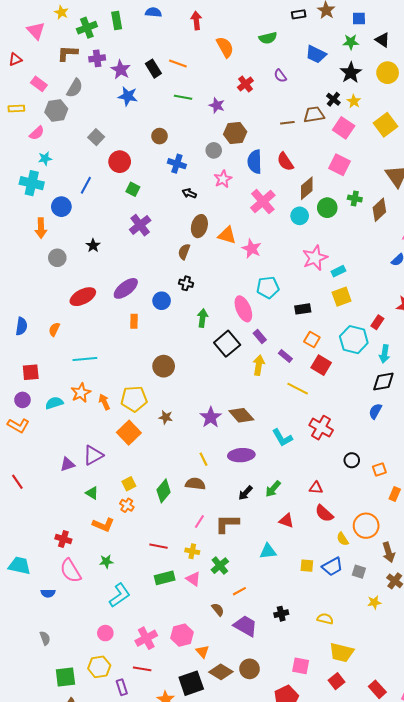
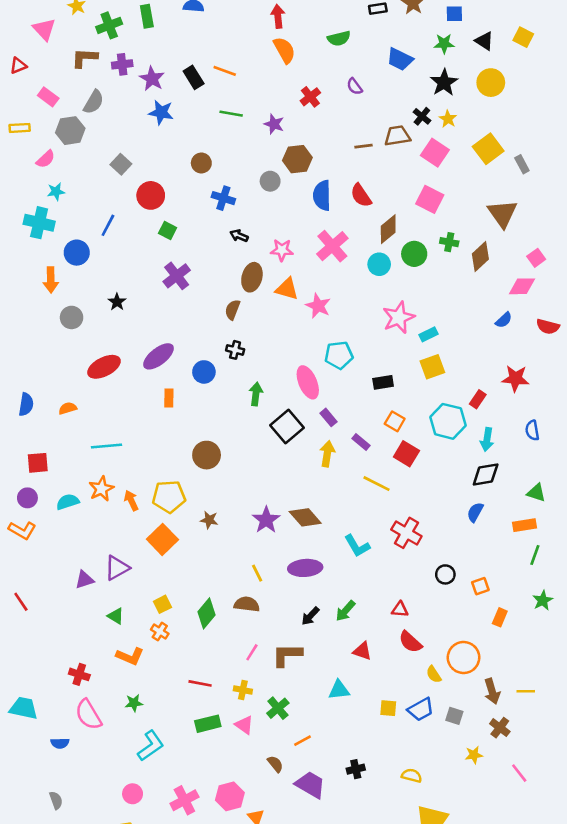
red arrow: (196, 21) -> (278, 16), moved
pink star: (223, 179) -> (282, 250), moved, turned 30
orange semicircle: (54, 329) -> (68, 408), turned 48

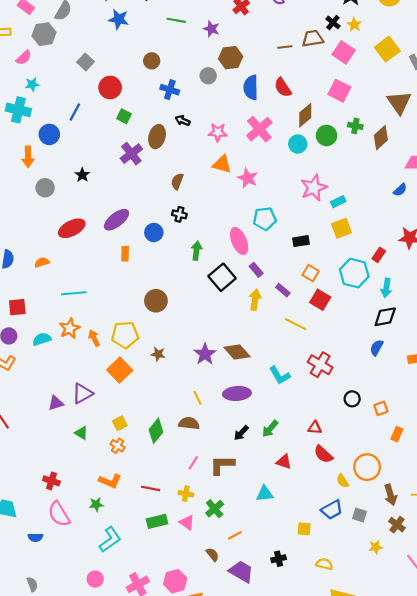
brown ellipse: (252, 277) -> (157, 137), moved
orange L-shape: (130, 656) -> (110, 481), moved
yellow square: (388, 708) -> (304, 529), moved

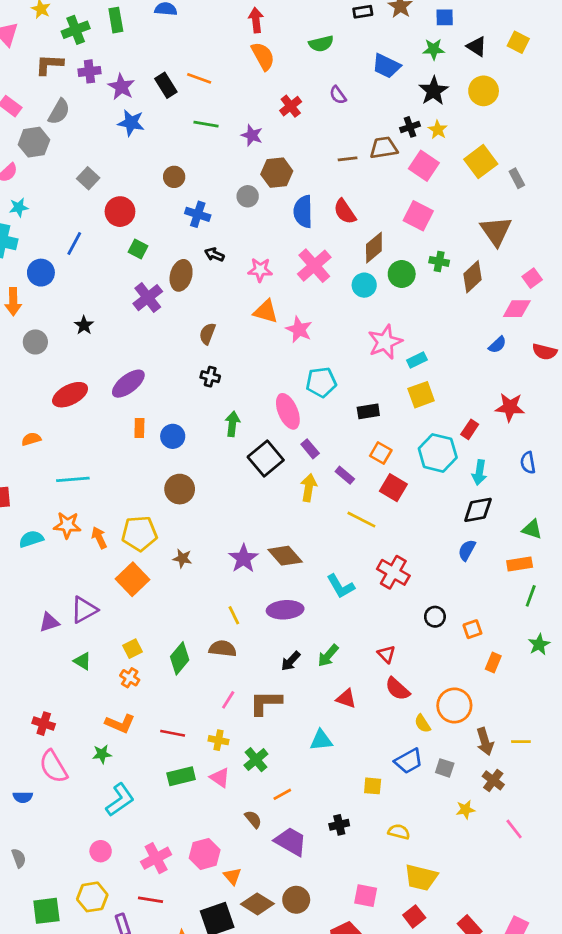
black cross: (333, 22) -> (410, 127), turned 32
blue circle: (154, 233) -> (173, 436), moved
orange star: (70, 328) -> (67, 525), turned 30
red triangle: (315, 428) -> (386, 654), turned 40

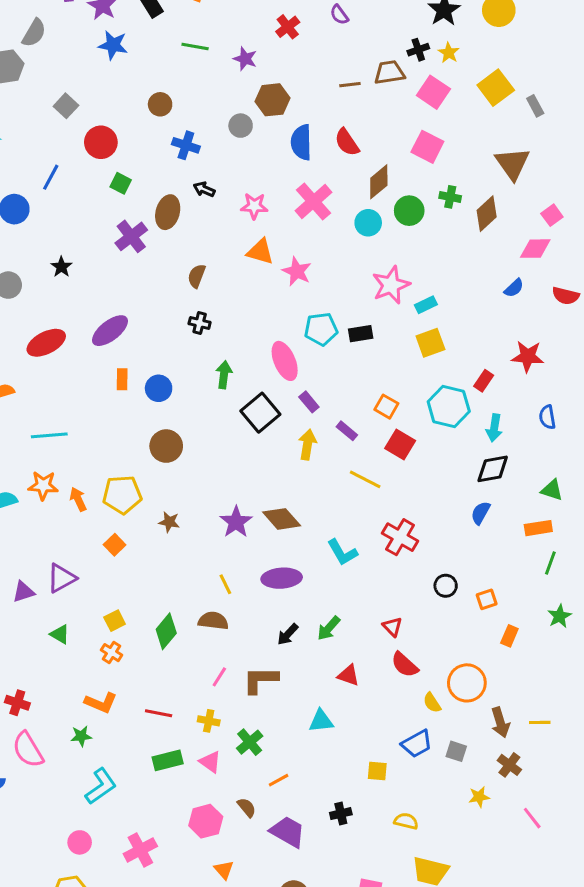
black rectangle: (368, 411) -> (361, 334), moved
orange square: (132, 579) -> (115, 545), size x0.6
pink hexagon: (205, 854) -> (206, 821), moved

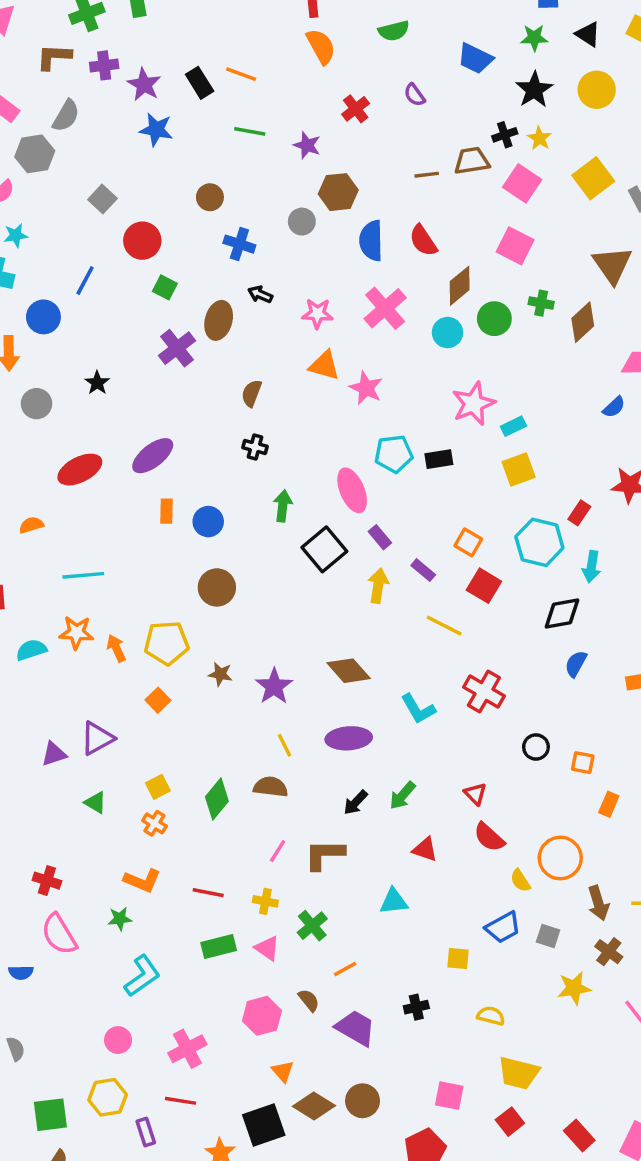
black diamond: (493, 469) -> (562, 613), moved
purple star: (236, 522) -> (274, 686), moved
orange square: (487, 599) -> (583, 763), turned 30
yellow star: (479, 797) -> (574, 988), size x1.4

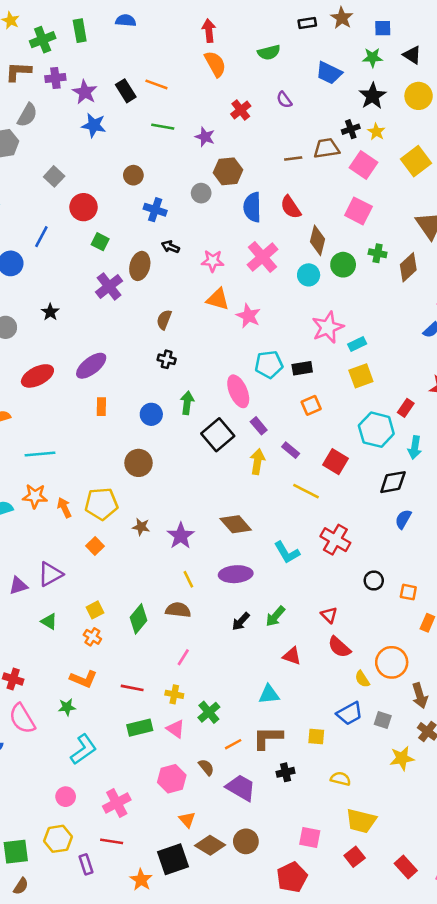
brown diamond: (460, 286) -> (318, 240), turned -36
blue circle: (208, 522) -> (151, 414), moved
orange square: (468, 542) -> (311, 405), moved, turned 36
brown L-shape: (324, 855) -> (268, 738), moved

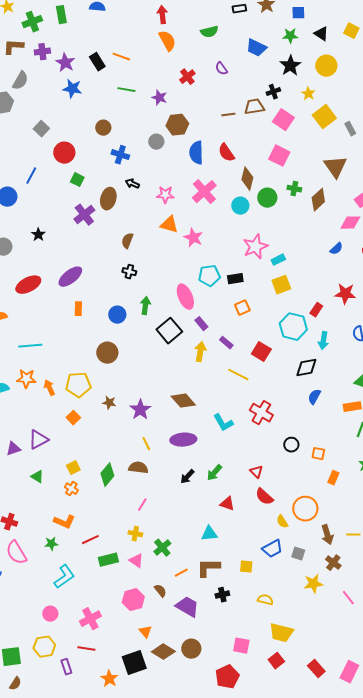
yellow star: (376, 132) -> (308, 94), moved
red line: (132, 688) -> (90, 540), moved, turned -36

